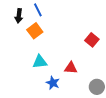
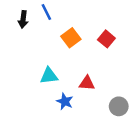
orange square: (35, 31) -> (71, 38), moved
red square: (92, 40) -> (106, 39), moved

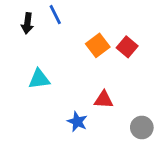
orange square: (71, 38) -> (98, 45), moved
cyan triangle: (49, 76) -> (39, 79), moved

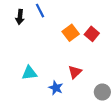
cyan triangle: (39, 79) -> (29, 73), moved
red triangle: (104, 100) -> (75, 72), turned -48

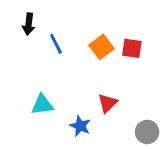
blue line: (40, 11) -> (56, 44), moved
red square: (92, 34) -> (132, 48), turned -32

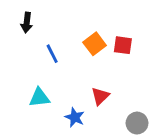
blue line: (56, 44) -> (52, 54), moved

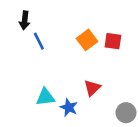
blue line: (52, 54) -> (39, 41), moved
cyan triangle: (39, 98) -> (45, 97), moved

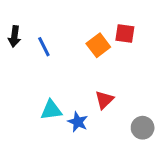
black arrow: (25, 20) -> (14, 36), moved
red square: (113, 41) -> (125, 33), moved

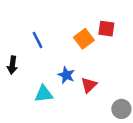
black arrow: (14, 36) -> (12, 65), moved
blue star: (78, 122) -> (66, 75), moved

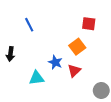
orange square: (84, 39) -> (77, 47), moved
blue line: (37, 40) -> (29, 25), moved

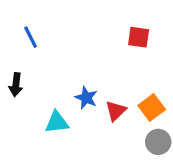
blue line: (29, 25) -> (31, 37), moved
orange square: (77, 47) -> (152, 108), moved

